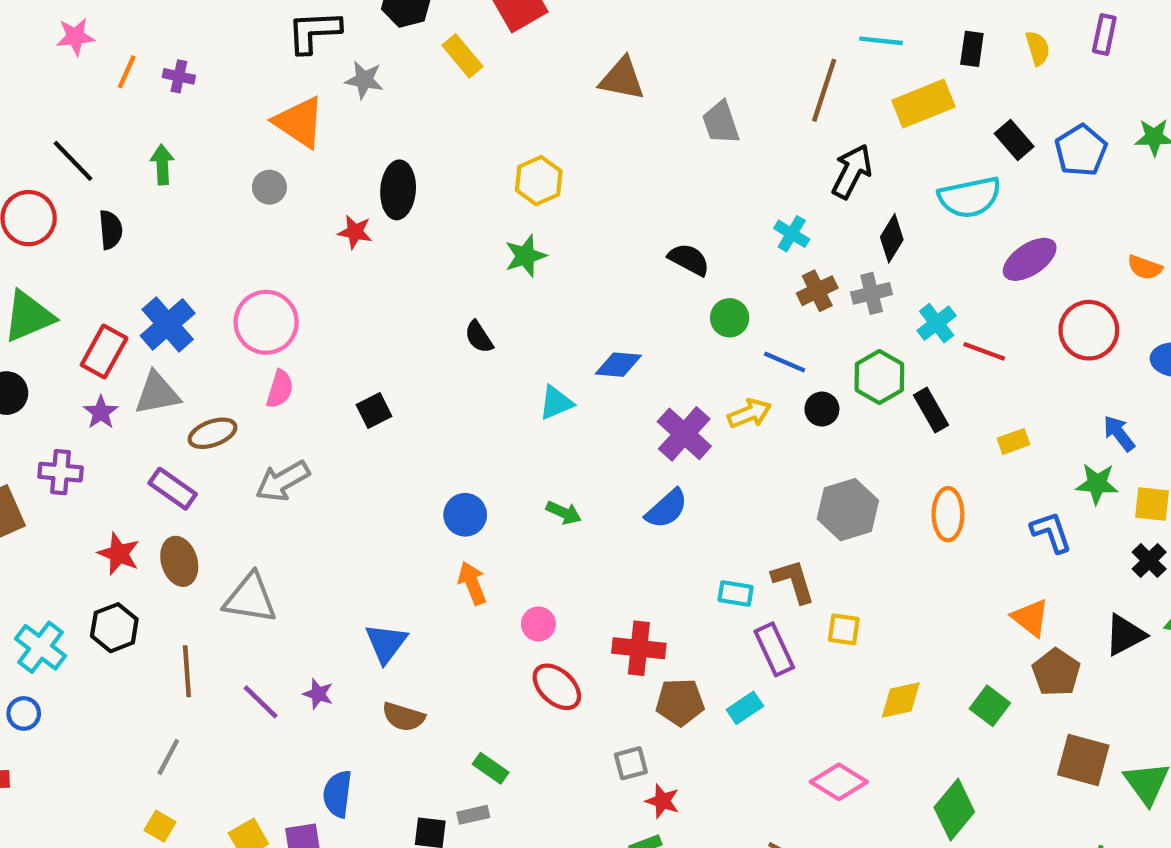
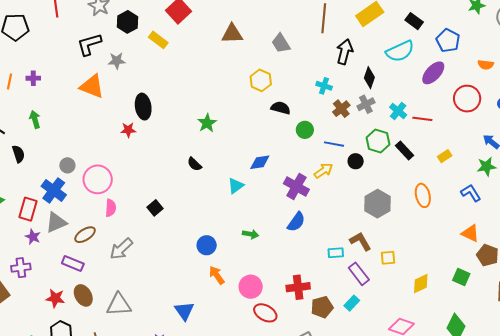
blue pentagon: (1081, 150) -> (448, 41), moved
yellow hexagon: (539, 181) -> (261, 80), moved
gray circle: (269, 187) -> (67, 165), moved
pink circle: (538, 624) -> (251, 287), size x1.5

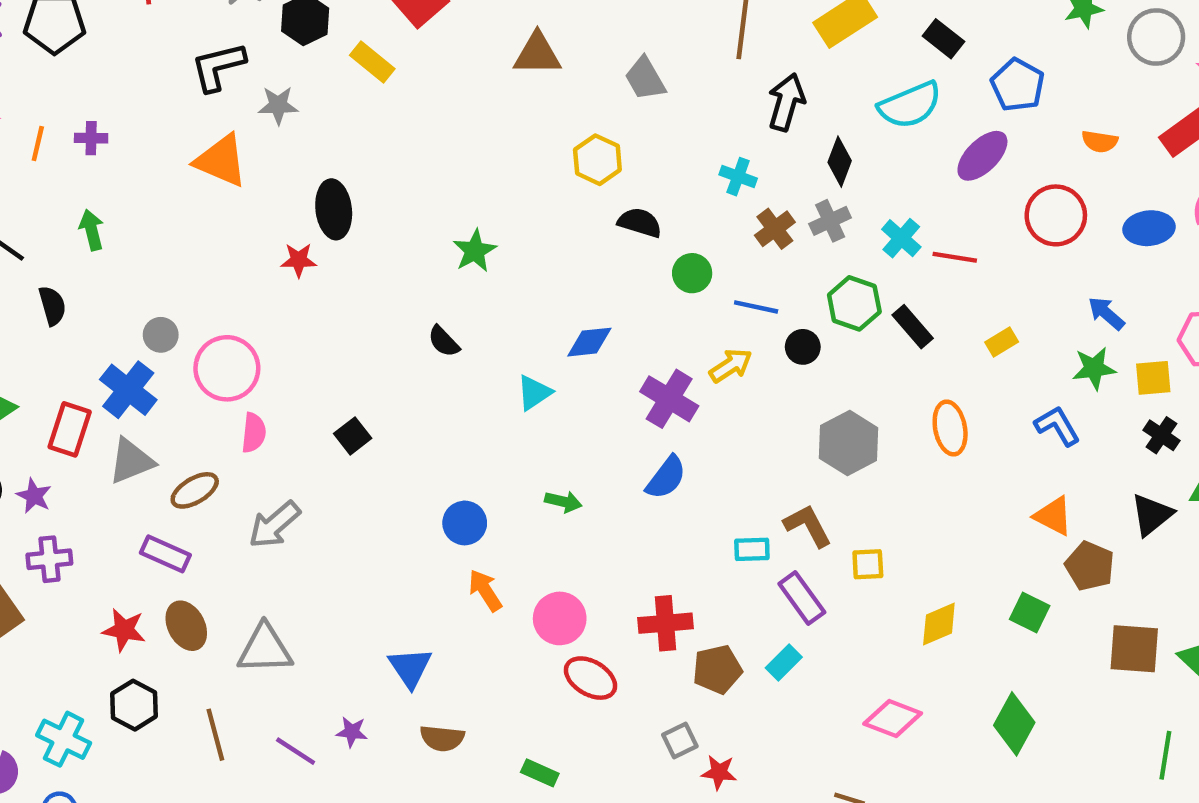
purple star: (33, 237) -> (34, 496), moved

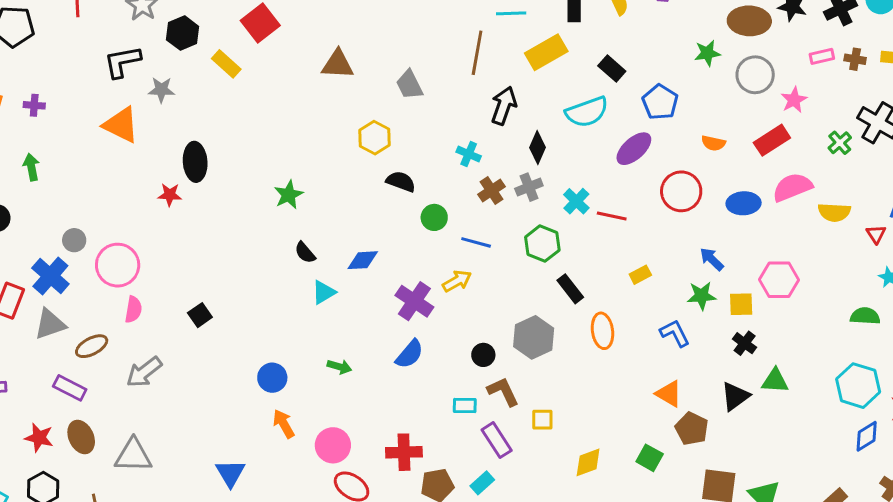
black rectangle: (913, 327) -> (570, 289), moved
black semicircle: (444, 341) -> (305, 253), moved
black circle: (803, 347) -> (483, 355), moved

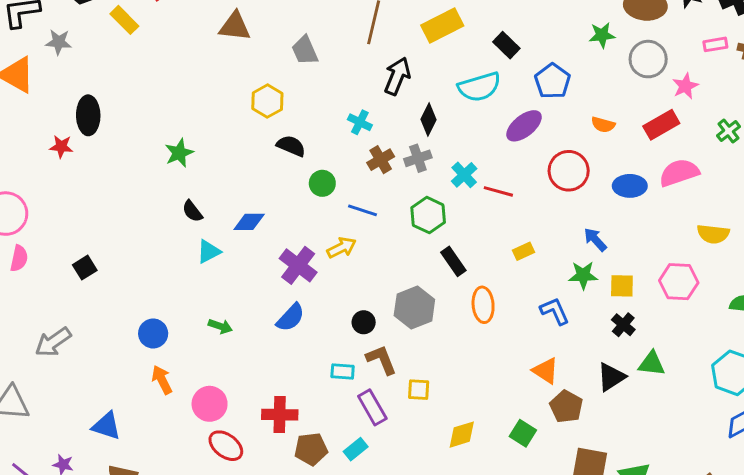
yellow semicircle: (834, 212) -> (713, 234), moved
pink hexagon: (779, 280) -> (679, 282), moved
gray arrow: (144, 372) -> (53, 342), moved
blue triangle: (230, 473) -> (107, 426), turned -44

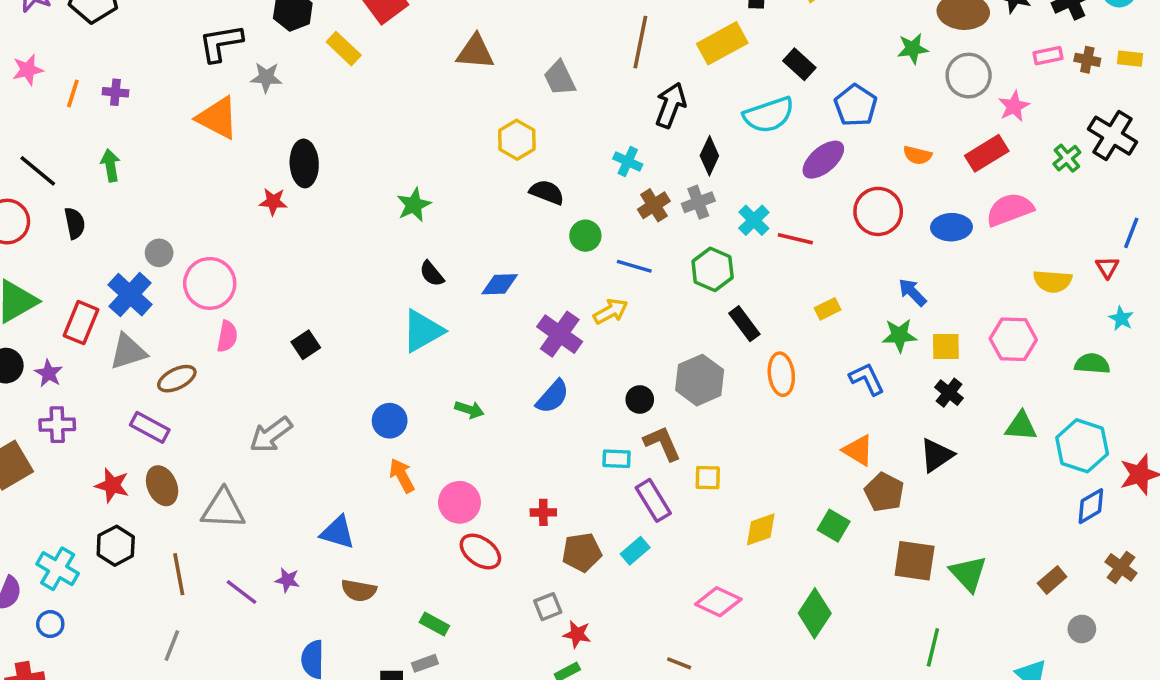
cyan triangle: (209, 252) -> (423, 331), moved, size x1.5
green triangle: (652, 364) -> (1021, 426), moved
red cross: (280, 415) -> (543, 512), size x0.6

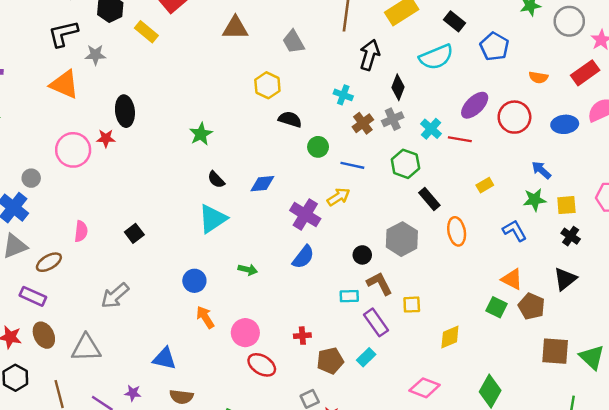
purple ellipse: (823, 160) -> (475, 105), moved
pink circle: (210, 283) -> (73, 150), moved
green square: (834, 526) -> (497, 307), moved

